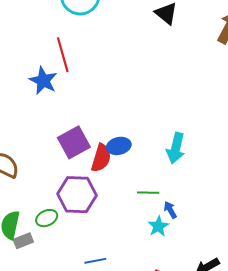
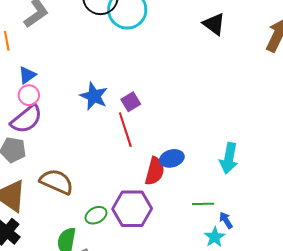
red line: (63, 55) -> (125, 130), moved
purple square: (74, 142) -> (131, 102), moved, size x0.6
green ellipse: (47, 218) -> (96, 215), moved

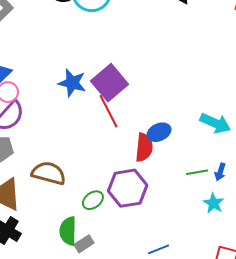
purple square: (131, 102) -> (110, 83), size x1.8
cyan arrow: (229, 158) -> (215, 123), turned -68
blue arrow: (226, 220) -> (220, 172), moved, turned -120

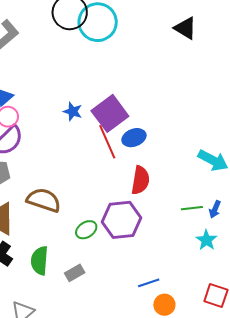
blue star: (72, 83) -> (73, 111), size x0.7
blue ellipse: (159, 132) -> (134, 138), moved
green semicircle: (68, 231) -> (40, 261), moved

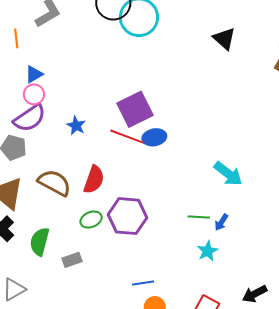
blue star: (73, 111) -> (76, 126), moved
red line: (107, 142) -> (127, 137), turned -56
red semicircle: (140, 180) -> (94, 180), moved

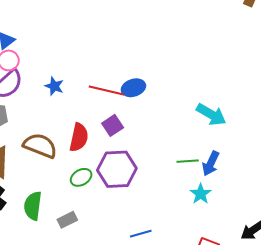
purple square: (135, 109) -> (113, 125), moved, size x0.6
blue arrow: (221, 222) -> (211, 164), size x1.4

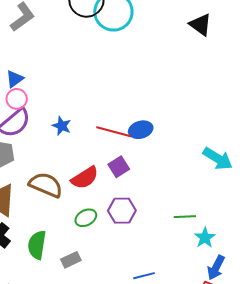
red semicircle: (79, 137) -> (85, 178), turned 44
green line: (188, 161) -> (185, 217), moved
blue arrow: (211, 164) -> (216, 268), moved
purple hexagon: (117, 169) -> (122, 211), size x0.7

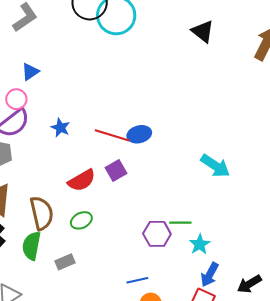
blue triangle: (15, 79) -> (30, 72), moved
brown semicircle: (46, 185) -> (42, 213), moved, turned 52
purple hexagon: (122, 211) -> (157, 234), moved

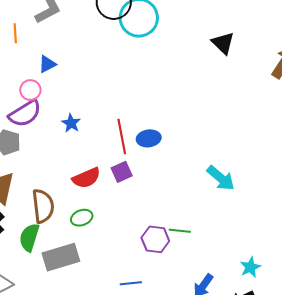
red line: (112, 135) -> (122, 137), turned 56
cyan star: (200, 244) -> (250, 267), moved
gray rectangle: (65, 262) -> (61, 257), size x1.8

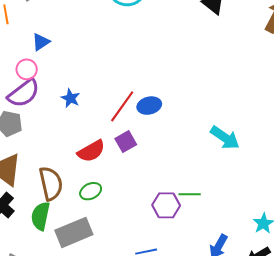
red line: (122, 137) -> (122, 106), turned 52

